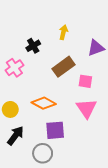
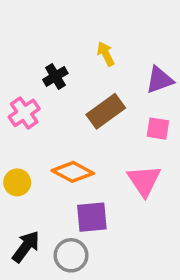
yellow arrow: (63, 32) -> (106, 54), turned -40
pink square: (85, 81) -> (158, 129), moved
black arrow: (15, 136) -> (26, 247), moved

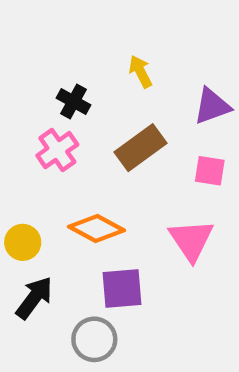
black cross: (55, 76) -> (74, 101), turned -30
pink cross: (24, 113) -> (57, 150), moved
black arrow: (26, 247) -> (34, 298), moved

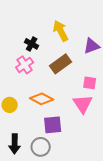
yellow arrow: (140, 71) -> (61, 31), size x1.5
pink square: (210, 171) -> (90, 83), moved
black arrow: (34, 298) -> (15, 144), moved, turned 144

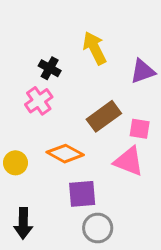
brown rectangle: (61, 64) -> (104, 116), moved
pink triangle: (83, 104) -> (129, 161), turned -35
gray circle: (41, 147) -> (98, 228), moved

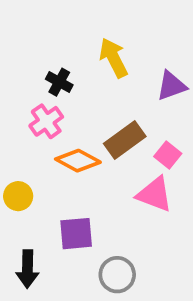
pink square: (140, 129) -> (168, 155), turned 30
orange diamond: (65, 154) -> (78, 161), moved
purple square: (82, 194) -> (76, 234), moved

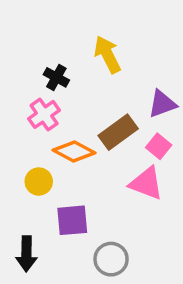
purple triangle: (171, 86) -> (162, 104), moved
yellow circle: (18, 196) -> (39, 182), moved

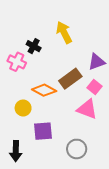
pink cross: (44, 114) -> (17, 62), moved, turned -30
gray circle: (111, 259) -> (77, 149), moved

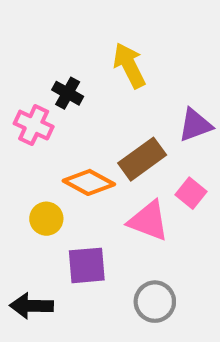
pink square: (94, 87) -> (191, 193), moved
pink triangle: (87, 109) -> (148, 221), moved
black arrow: (16, 151) -> (31, 306), turned 90

